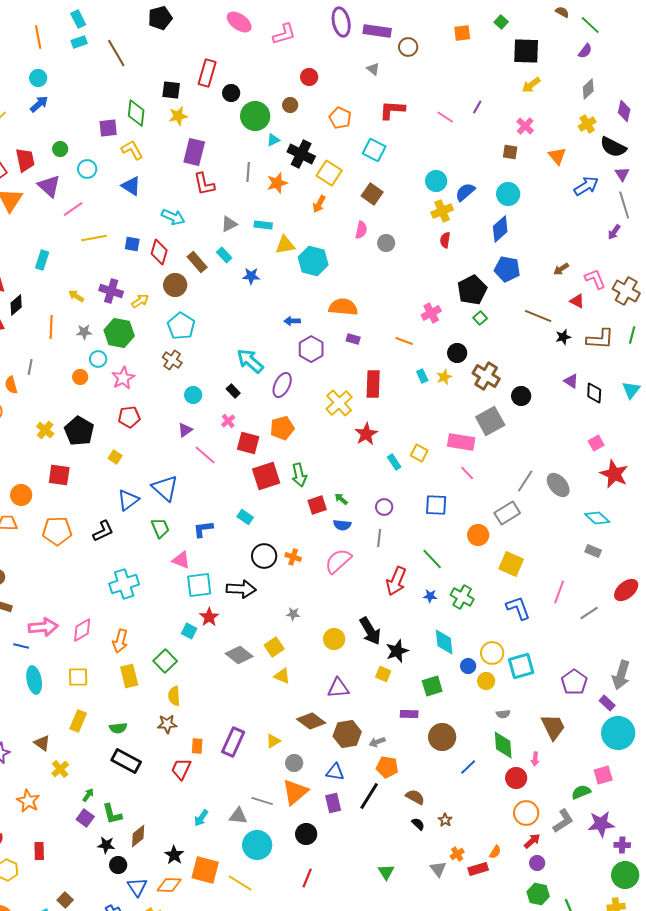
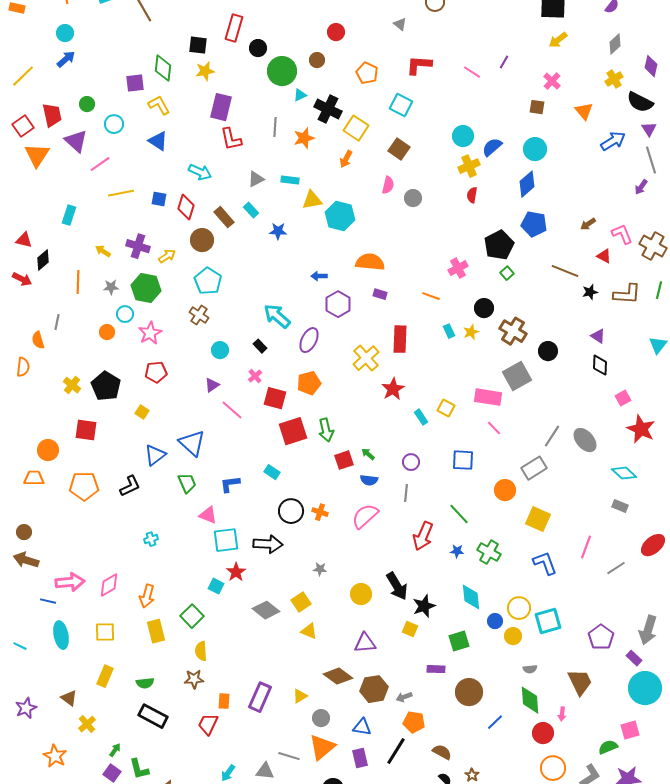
black diamond: (594, 393) -> (600, 365), moved
cyan cross: (124, 584) -> (151, 539), size x0.5

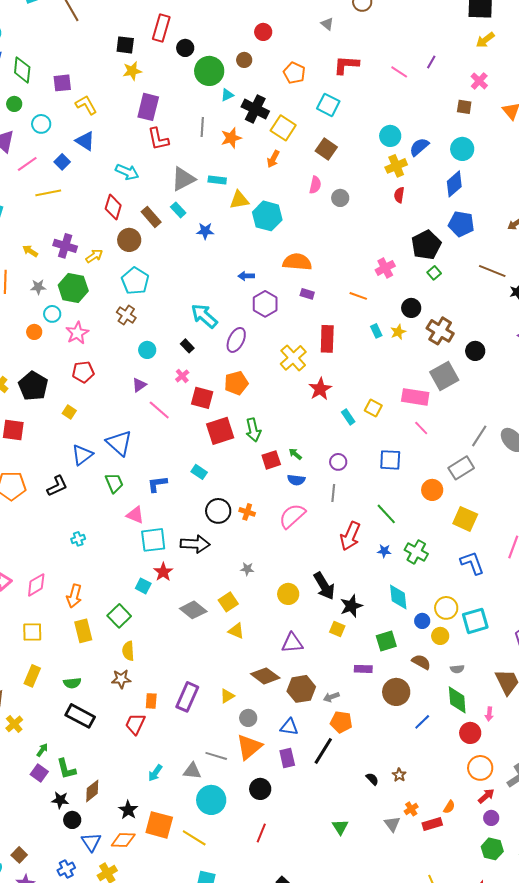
green diamond: (163, 68) -> (22, 70), moved
gray triangle: (256, 179) -> (183, 179), size x1.5
blue square: (159, 199) -> (62, 162), moved, turned 35
brown semicircle: (442, 752) -> (421, 662), moved

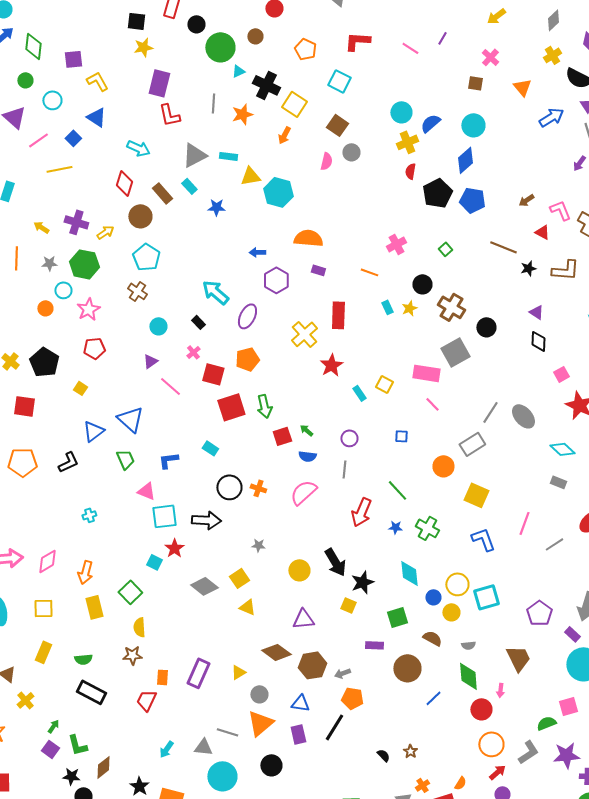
gray circle: (340, 198) -> (351, 152), moved
black pentagon: (426, 245) -> (437, 193), moved
blue square: (390, 460) -> (401, 436), size x0.6

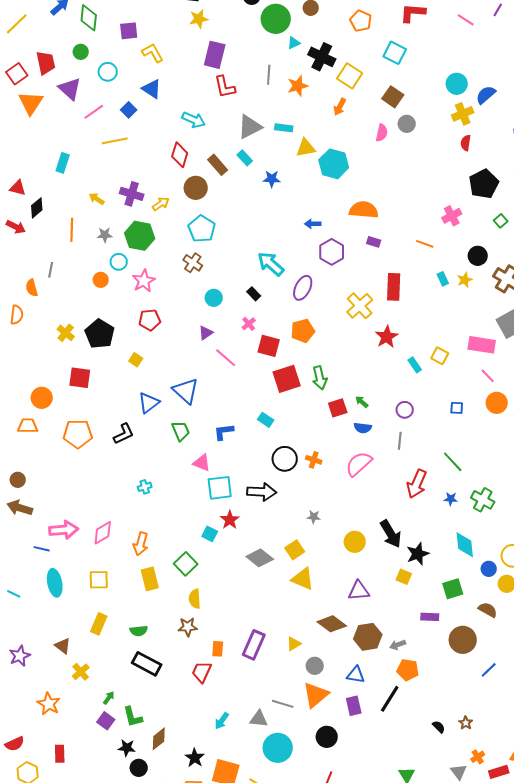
black pentagon: (437, 193) -> (484, 184), moved
orange circle: (443, 466) -> (497, 403), moved
yellow triangle: (247, 607) -> (303, 579), size x1.4

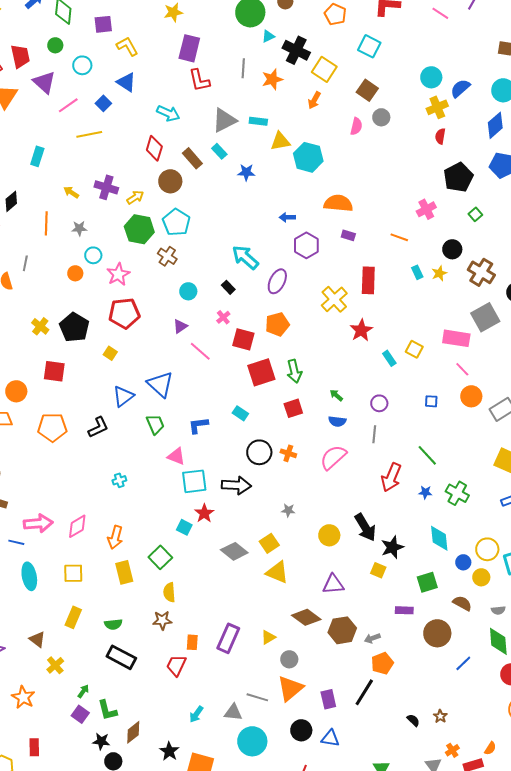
green hexagon: (140, 236) -> (139, 229), moved
red pentagon: (150, 320) -> (124, 313), size x1.4
red square: (338, 408) -> (293, 408), moved
orange pentagon: (408, 670) -> (382, 663), turned -30
blue triangle: (356, 675) -> (330, 738), moved

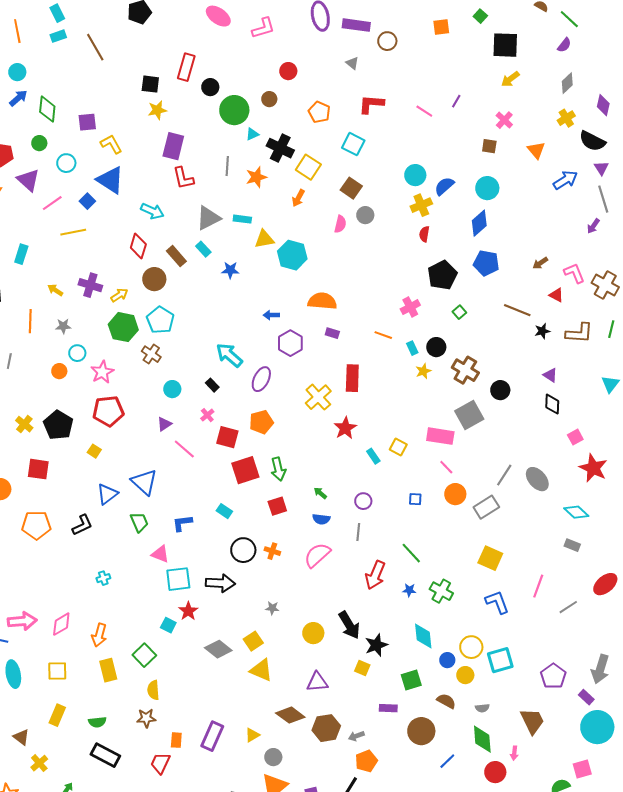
blue triangle: (126, 82) -> (110, 180), size x1.4
cyan rectangle: (417, 272) -> (412, 348), moved

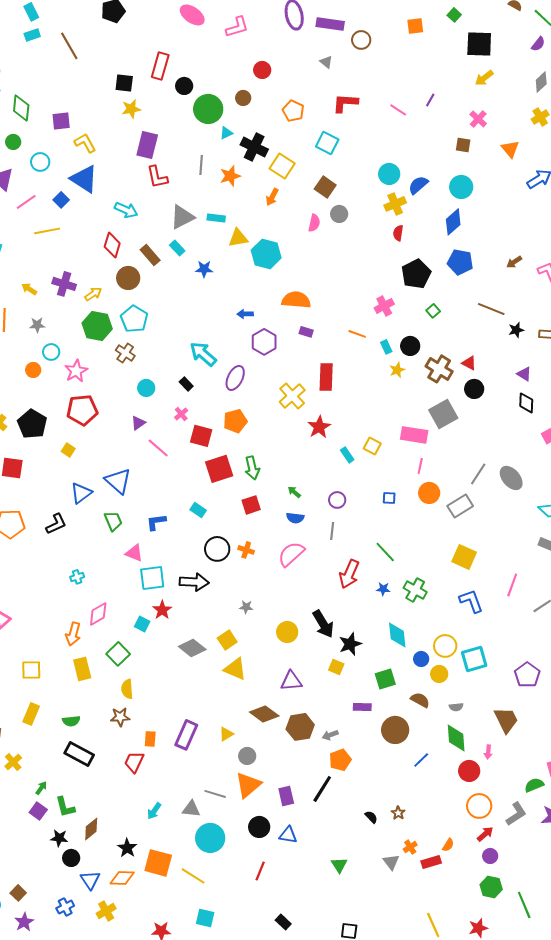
red triangle: (556, 295) -> (469, 363), moved
pink line: (446, 467) -> (420, 466), turned 56
pink diamond: (61, 624) -> (98, 614), moved

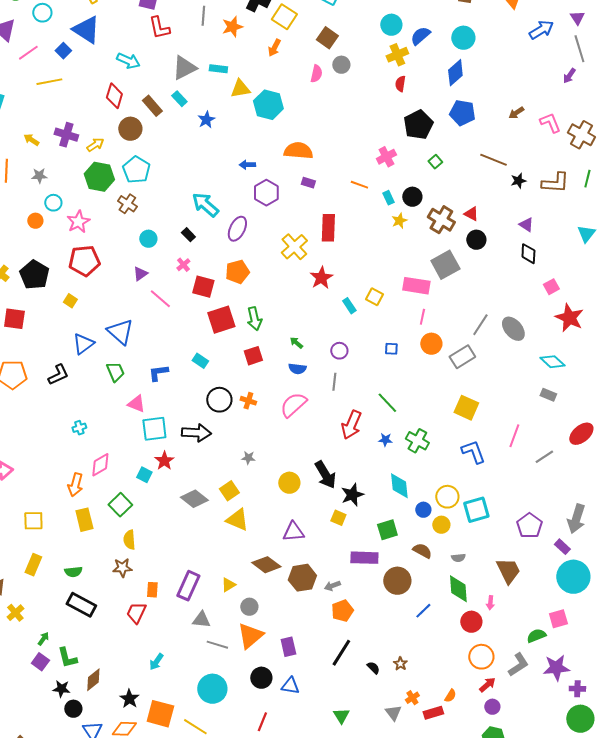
blue star: (204, 269) -> (206, 120), turned -30
purple rectangle: (362, 707) -> (364, 558), size x1.5
black line: (322, 789) -> (341, 653), moved
gray triangle: (191, 809) -> (201, 620), moved

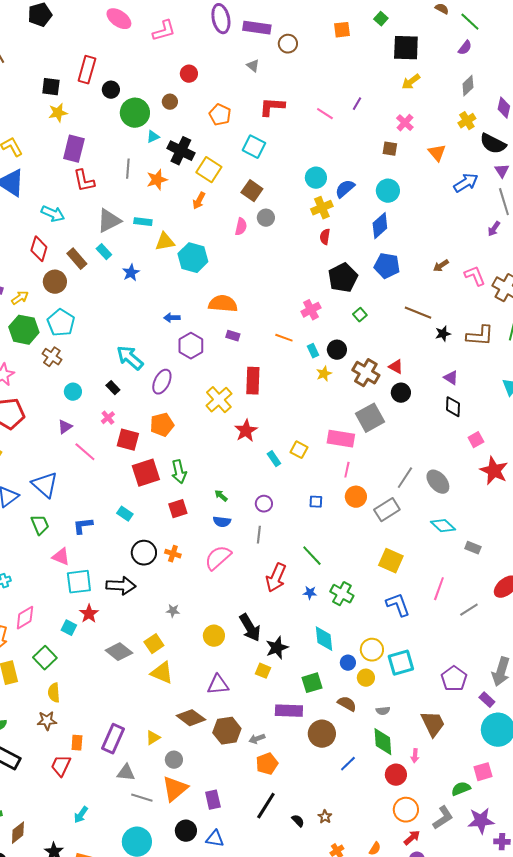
cyan diamond: (552, 362) -> (443, 526), moved

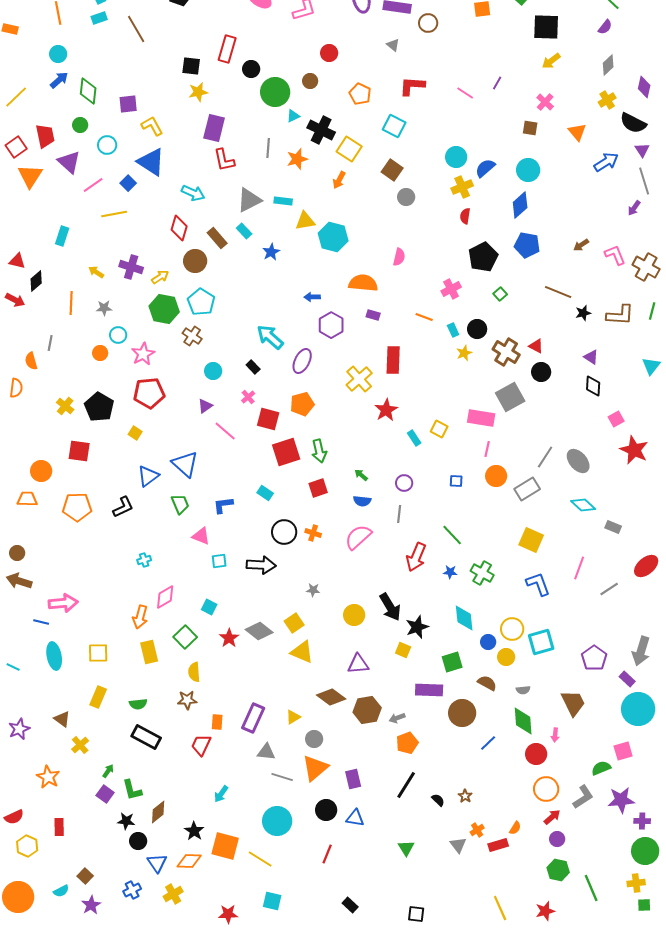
pink semicircle: (241, 227) -> (399, 257), moved
cyan square: (79, 582) -> (219, 561), size x0.6
red star: (89, 614) -> (229, 638), moved

